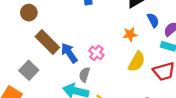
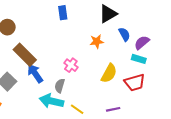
orange star: (130, 34) -> (97, 41), moved
blue arrow: (69, 53) -> (35, 73), moved

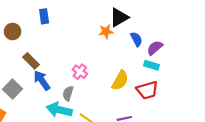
blue rectangle: (63, 13) -> (44, 16), moved
orange star: (97, 41) -> (106, 32), moved
brown rectangle: (25, 55) -> (31, 61), size x0.7

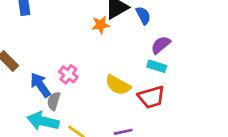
blue semicircle: (136, 39) -> (143, 15), moved
blue arrow: (42, 80) -> (40, 85), moved
yellow semicircle: (120, 80) -> (118, 85), turned 90

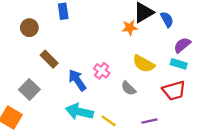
yellow semicircle: (118, 85) -> (144, 64), moved
gray semicircle: (54, 101) -> (128, 88), moved, turned -63

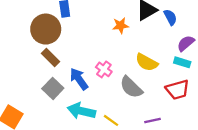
brown circle: (29, 28) -> (46, 29), moved, size x1.6
orange star: (130, 28) -> (120, 25), moved
gray semicircle: (128, 88) -> (131, 87), size x1.5
gray square: (29, 89) -> (53, 88), moved

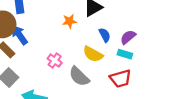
blue semicircle: (170, 17) -> (105, 35), moved
blue arrow: (79, 79) -> (20, 35), moved

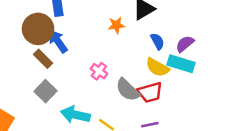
yellow semicircle: (93, 54) -> (157, 67), moved
cyan rectangle: (125, 54) -> (181, 64), size x1.5
red trapezoid: (121, 79) -> (150, 92), moved

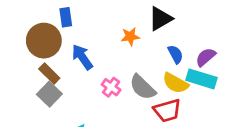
blue arrow: (58, 41) -> (82, 57), moved
gray semicircle: (128, 90) -> (143, 87), moved
gray square: (45, 91) -> (49, 94), moved

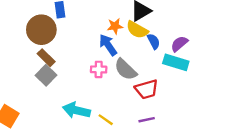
blue arrow: (82, 57) -> (108, 45), moved
yellow semicircle: (175, 83) -> (137, 30), moved
pink cross: (111, 87) -> (99, 69), turned -35

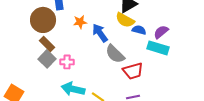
orange star: (115, 26) -> (80, 22), moved
blue semicircle: (154, 41) -> (139, 30), turned -48
pink cross: (99, 69) -> (67, 62), moved

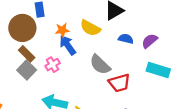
yellow semicircle: (125, 20) -> (90, 28), moved
blue arrow: (100, 33) -> (68, 45), moved
cyan rectangle: (158, 48) -> (158, 70), moved
pink cross: (67, 62) -> (53, 65), moved, turned -32

